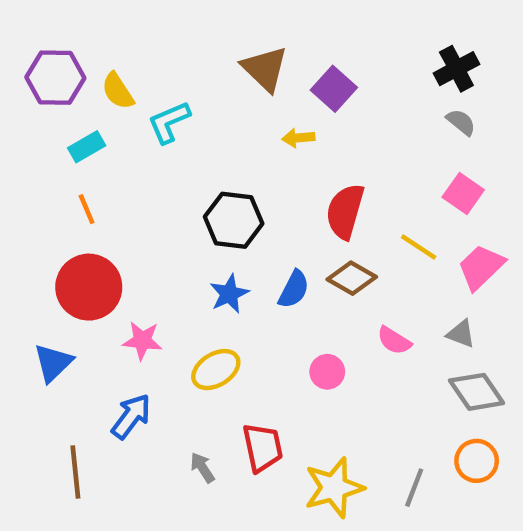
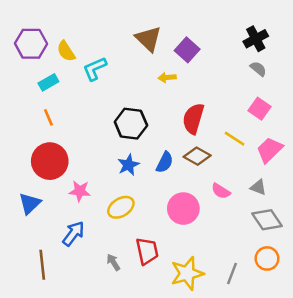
pink circle: (327, 372) -> (183, 209), size x1.6

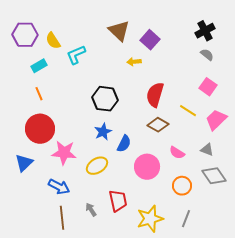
blue semicircle: (165, 162) -> (124, 144), moved
pink star: (80, 191) -> (64, 153), size x1.4
blue arrow: (73, 234) -> (59, 187), turned 80
orange circle: (267, 258) -> (182, 186), moved
brown line: (42, 265) -> (62, 218), moved

